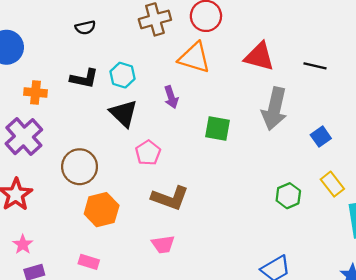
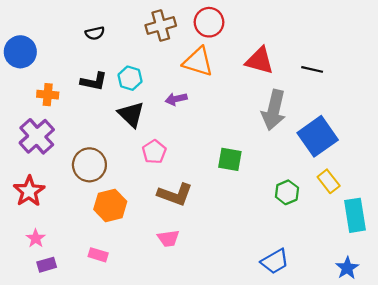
purple arrow: (171, 97) -> (176, 99), turned 95
green square: (218, 128) -> (230, 159), moved
blue square: (321, 137) -> (318, 136), size x2.0

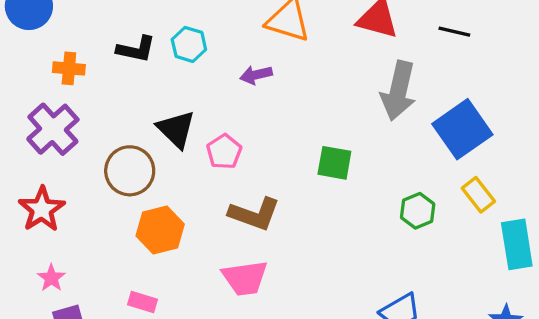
black triangle: (131, 114) -> (176, 129), moved
pink trapezoid: (168, 238) -> (245, 278), size x1.4

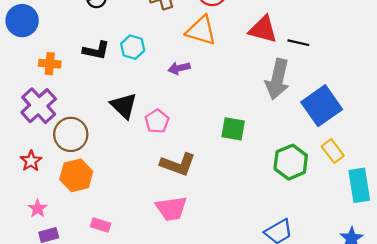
black line: (454, 32) -> (298, 43), moved
brown circle: (130, 171) -> (71, 134), moved
red star: (42, 209) -> (31, 161), size x0.7
green hexagon: (418, 211) -> (291, 162), size x1.4
orange hexagon: (160, 230) -> (76, 175), moved

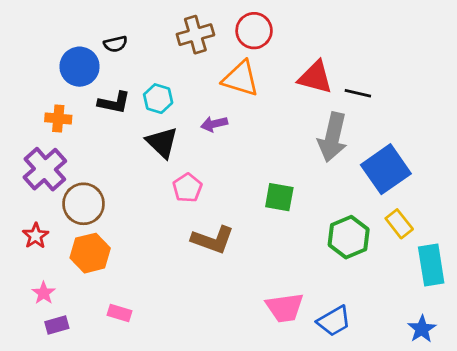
blue circle: (22, 21) -> (80, 67), moved
black triangle: (124, 106) -> (162, 143), moved
pink trapezoid: (171, 208) -> (285, 308), moved

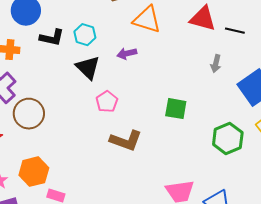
gray arrow: (333, 137) -> (216, 64), size x0.5
orange hexagon: (90, 253) -> (34, 172), moved

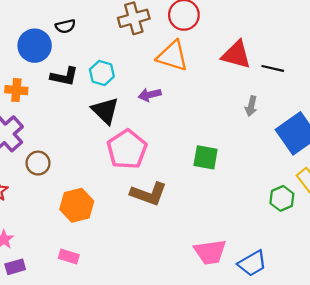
pink pentagon: (107, 102) -> (127, 149), size x1.6
brown circle: (29, 114) -> (38, 163), size x0.7
green hexagon: (228, 139) -> (282, 198), moved, size x0.7
orange hexagon: (34, 172) -> (77, 205), moved

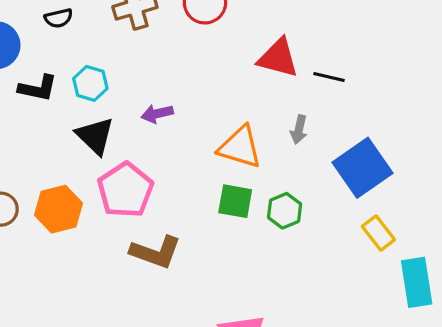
black semicircle: (65, 26) -> (59, 18), moved
orange triangle: (173, 56) -> (240, 147), moved
green hexagon: (282, 198) -> (285, 211), moved
orange hexagon: (77, 205) -> (59, 209), moved

